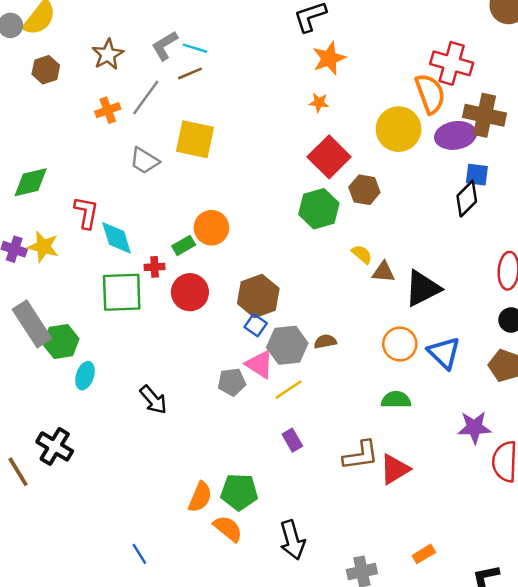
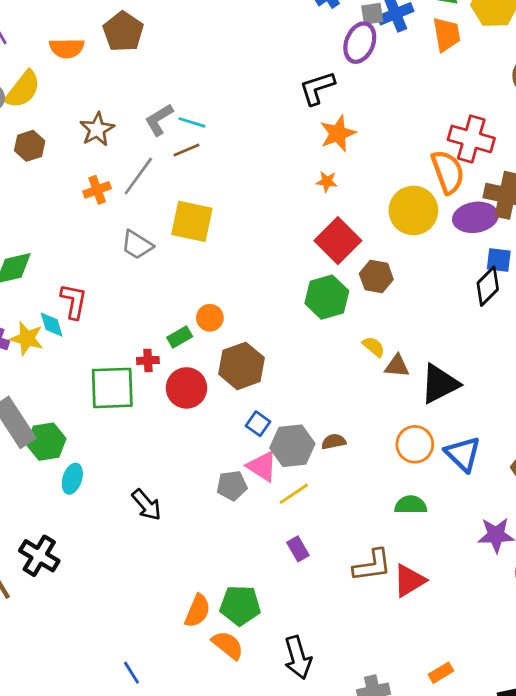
orange circle: (211, 228) -> (210, 318), size x0.7
cyan diamond: (117, 238) -> (52, 325), moved, size x0.7
brown hexagon: (258, 296) -> (241, 366), moved

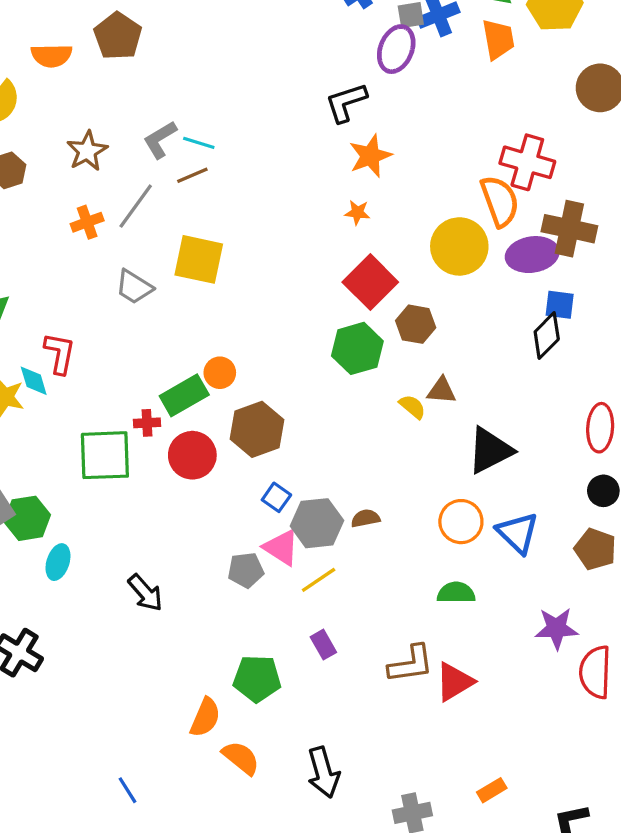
green rectangle: (180, 337) -> (184, 395), size x1.6
brown triangle: (397, 366) -> (442, 390), moved
green pentagon: (240, 605) -> (257, 679), moved

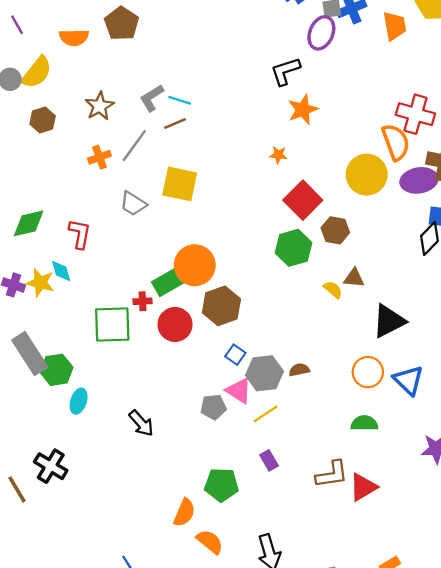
orange star: (357, 212) -> (278, 155), moved
red L-shape: (60, 353) -> (80, 234), moved
orange circle: (220, 373) -> (195, 265), size x1.8

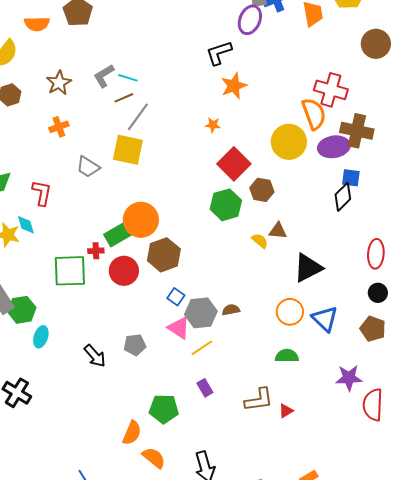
gray line: (134, 146) -> (138, 117), moved
gray pentagon: (213, 407) -> (135, 345), moved
red triangle: (363, 487) -> (286, 411), size x0.6

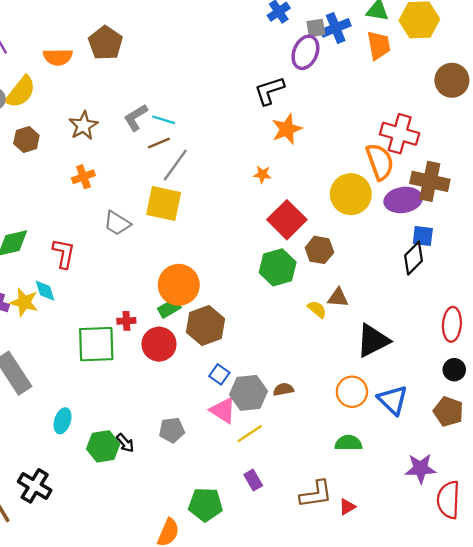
green rectangle: (119, 234) -> (169, 308), moved, size x0.7
green hexagon: (22, 310) -> (103, 446), moved
black arrow: (95, 356) -> (125, 443), size x0.7

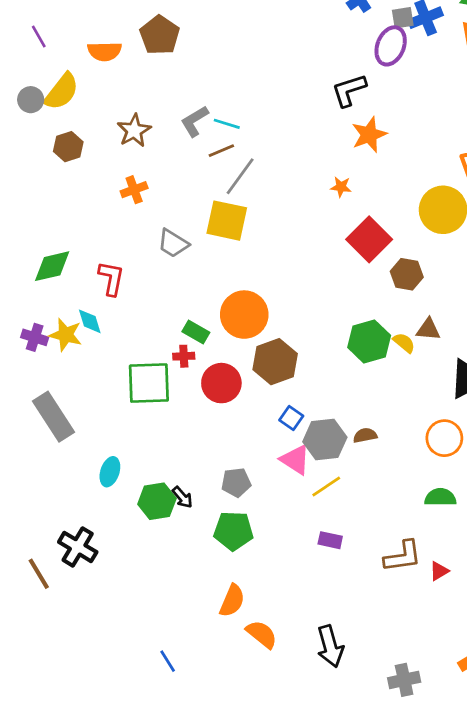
green hexagon: (278, 267) -> (369, 341), moved
green rectangle: (169, 308) -> (196, 332), moved, turned 60
purple rectangle: (253, 480) -> (330, 540), turned -48
green pentagon: (205, 505) -> (233, 531), moved

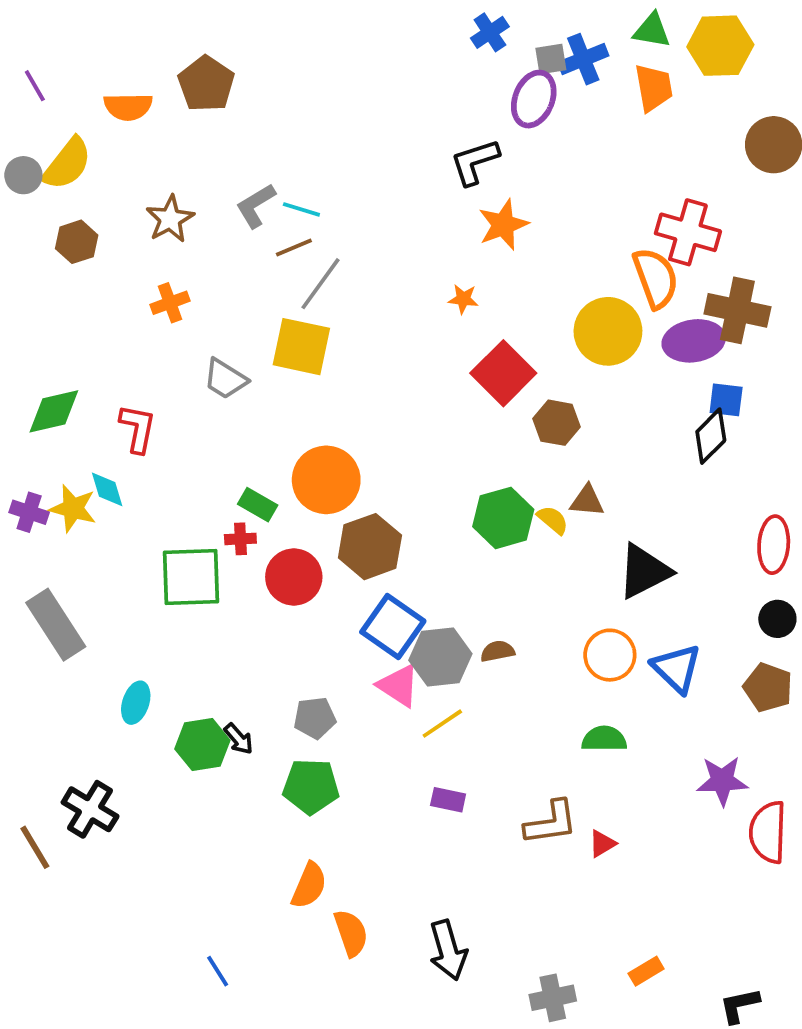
blue square: (291, 418) -> (393, 626), size x1.8
orange semicircle: (262, 634) -> (351, 933), turned 32

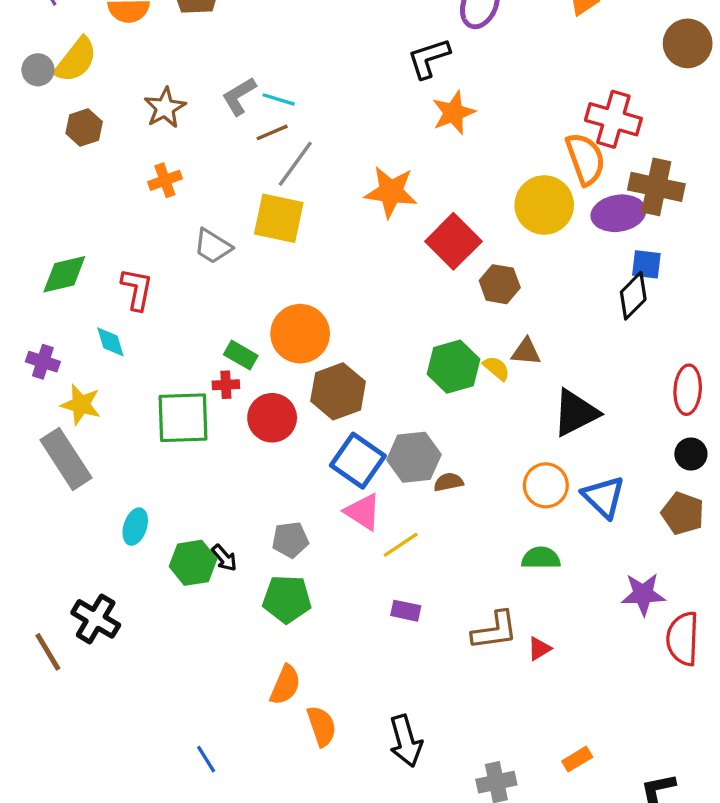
orange star: (463, 299) -> (391, 192), moved, size x2.0
yellow star: (73, 508) -> (81, 405), moved
gray hexagon: (440, 657) -> (414, 457), moved

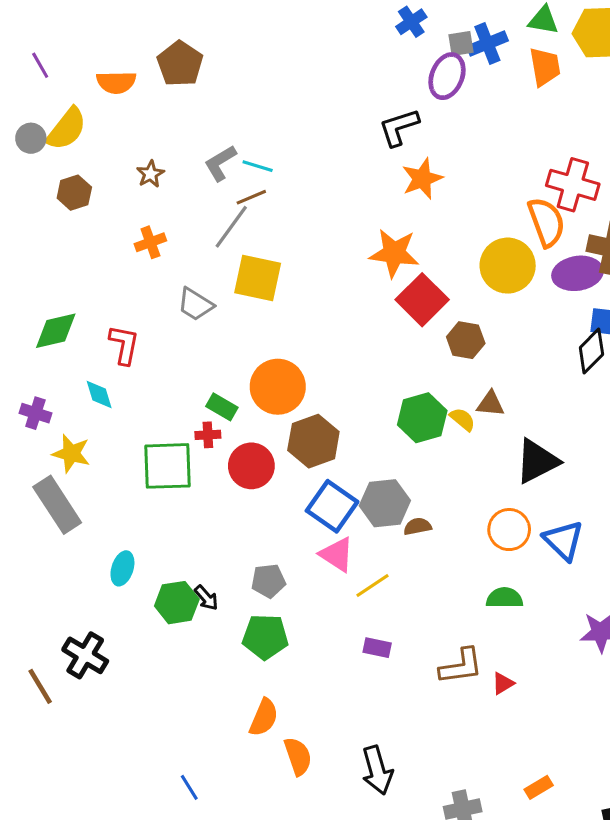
brown star: (165, 108) -> (150, 174), size x0.7
gray line: (295, 164) -> (231, 227), moved
orange star: (391, 192) -> (394, 253), moved

